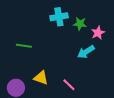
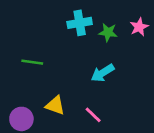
pink star: (98, 33) -> (139, 27), moved
cyan arrow: (86, 52) -> (103, 73), moved

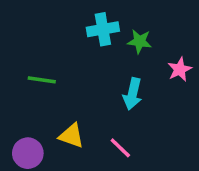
pink star: (139, 27) -> (180, 69), moved
cyan arrow: (103, 73) -> (133, 94), turned -45

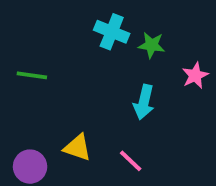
cyan cross: (103, 29) -> (112, 32), turned 32
green line: (42, 80) -> (32, 75), moved

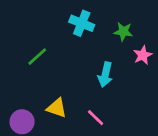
green star: (152, 45) -> (123, 32), moved
green line: (32, 75) -> (37, 57), moved, turned -50

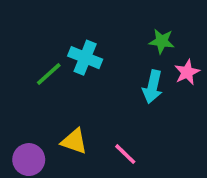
cyan cross: (82, 23) -> (85, 58), moved
cyan arrow: (105, 75) -> (152, 87), moved

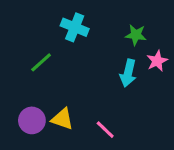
cyan cross: (85, 58) -> (75, 27), moved
purple circle: (29, 160) -> (32, 120), moved

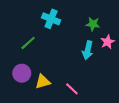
yellow triangle: (62, 119) -> (43, 82), turned -35
purple circle: (32, 120) -> (22, 73), moved

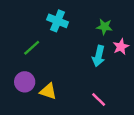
yellow triangle: (43, 82) -> (48, 91), turned 35
pink line: (72, 89) -> (99, 99), moved

